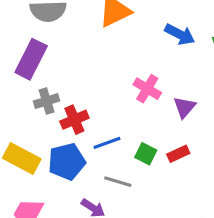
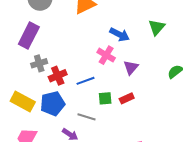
blue arrow: (180, 34) -> (120, 34), moved
blue line: (107, 143) -> (86, 81), moved
green square: (146, 154) -> (105, 98), turned -32

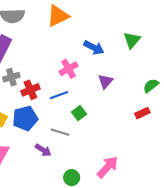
pink cross: (106, 55) -> (68, 69), moved, turned 30
green square: (105, 98) -> (79, 113), turned -32
red rectangle: (127, 98) -> (142, 113), moved

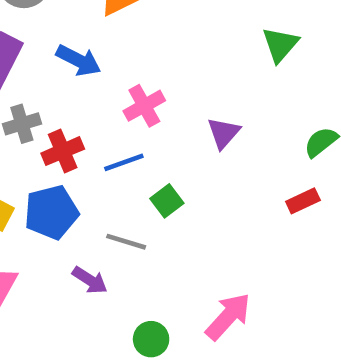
blue arrow: (94, 48) -> (79, 60), moved

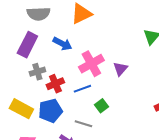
pink cross: (144, 106) -> (91, 64), size x1.4
purple triangle: (224, 133) -> (120, 69), moved

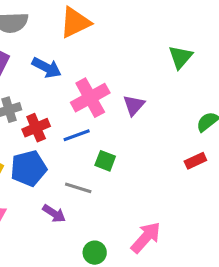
green square: (101, 106) -> (105, 161), turned -32

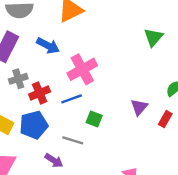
purple triangle: (134, 105) -> (139, 107), moved
red rectangle: (195, 161) -> (165, 119), turned -35

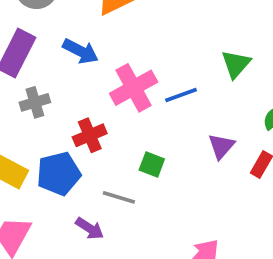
green triangle: (153, 37) -> (236, 64), moved
red cross: (40, 93) -> (90, 135), moved
blue line: (72, 99) -> (181, 95), moved

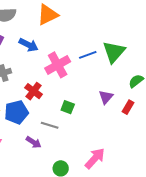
green triangle: (236, 64) -> (114, 52), size x1.4
blue line: (181, 95) -> (88, 55), moved
red cross: (90, 135) -> (34, 91), turned -30

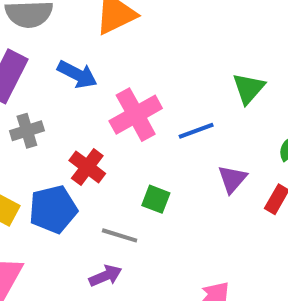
green triangle: (114, 52) -> (248, 88), size x0.7
blue line: (88, 55) -> (196, 131), moved
purple arrow: (34, 142) -> (105, 276), moved, turned -56

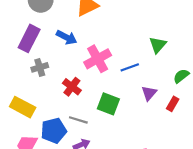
green square: (156, 199) -> (108, 104), size x1.5
blue pentagon: (53, 209) -> (54, 131), moved
gray line: (120, 235) -> (78, 120), moved

